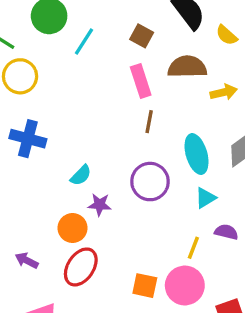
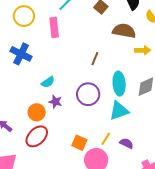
pink rectangle: (141, 81) -> (54, 27), moved
cyan triangle: (205, 198) -> (119, 111), size x1.5
purple semicircle: (226, 232) -> (126, 143), moved
orange square: (145, 286) -> (79, 143), moved

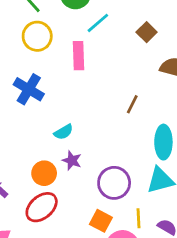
purple circle: (88, 94) -> (114, 183), moved
yellow line: (106, 139) -> (139, 218), turned -40

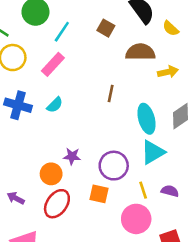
pink rectangle: (78, 56) -> (53, 64), turned 60
cyan semicircle: (63, 132) -> (55, 105), moved
orange square: (101, 221) -> (99, 194), moved

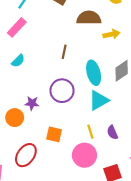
purple circle: (114, 166) -> (62, 91), moved
purple semicircle: (170, 191) -> (112, 132), turned -128
red ellipse: (57, 204) -> (26, 155), moved

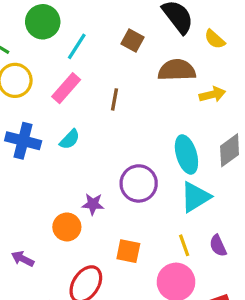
brown line: (64, 52) -> (114, 99), moved

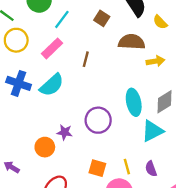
cyan semicircle: (70, 139) -> (52, 85), size x1.6
cyan triangle: (195, 197) -> (152, 131), moved
orange square: (128, 251) -> (97, 168), moved

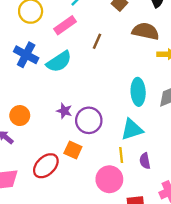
purple circle: (98, 120) -> (89, 120), moved
cyan triangle: (152, 131) -> (132, 129), moved
orange circle: (45, 147) -> (20, 116), moved
orange square: (97, 168) -> (73, 150), moved

